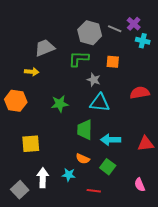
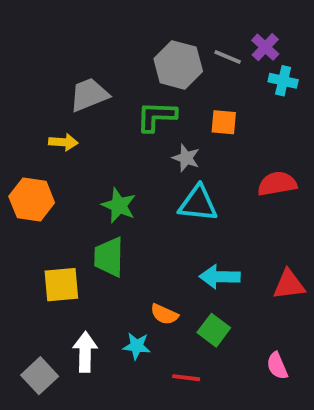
green star: (60, 104) -> (119, 205), turned 30
green trapezoid: (85, 130) -> (109, 257), moved

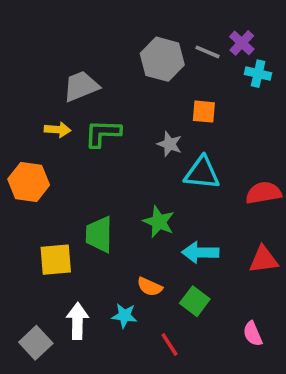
green L-shape: (156, 116) -> (103, 133), moved
red semicircle: (277, 184) -> (263, 193), moved
cyan triangle: (198, 203) -> (202, 173), moved
green star: (119, 205) -> (159, 222), moved
red line: (186, 378) -> (170, 345), turned 50

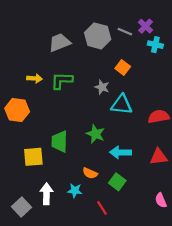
gray trapezoid: (81, 86) -> (60, 42), moved
orange square: (204, 112) -> (123, 68), turned 32
pink semicircle: (253, 334) -> (161, 200), moved

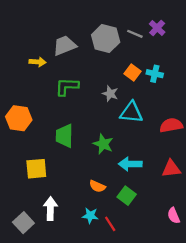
cyan cross: (155, 45) -> (155, 74), moved
yellow arrow: (34, 78) -> (38, 62), moved
green trapezoid: (60, 142) -> (64, 136), moved
cyan star: (75, 191) -> (90, 216), moved

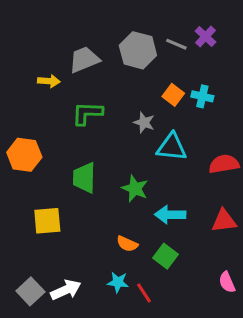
white arrow: (50, 209) -> (66, 290), moved, turned 65

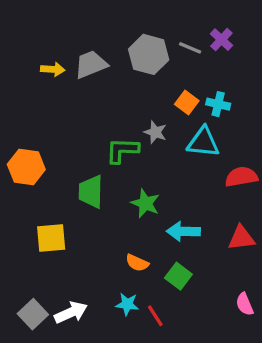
yellow arrow: (49, 81) -> (53, 69), moved
green L-shape: (87, 113) -> (122, 150), moved
cyan triangle: (172, 147) -> (203, 142), moved

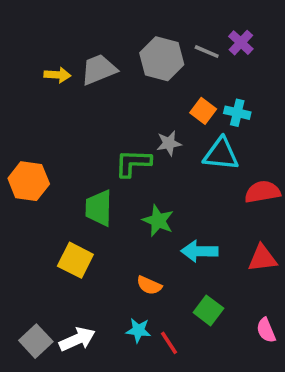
gray star: (155, 132) -> (169, 143), turned -30
yellow square: (51, 238) -> (75, 260), moved, turned 32
green square: (178, 276) -> (208, 310), moved

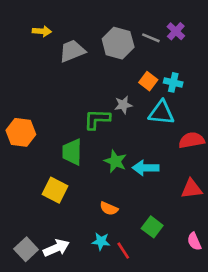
yellow arrow: (57, 75) -> (42, 31), moved
cyan arrow: (199, 251) -> (146, 168), moved

